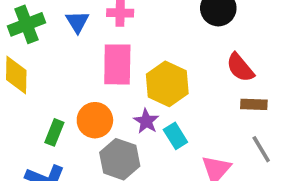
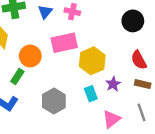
pink rectangle: (117, 64) -> (64, 43), turned 65
orange circle: (95, 120) -> (30, 56), moved
purple star: (146, 121) -> (113, 84), moved

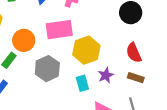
gray hexagon: (54, 101) -> (47, 69), moved

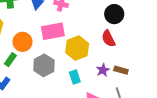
red semicircle: (134, 53) -> (108, 39), moved
purple star: (106, 75) -> (103, 70), moved

